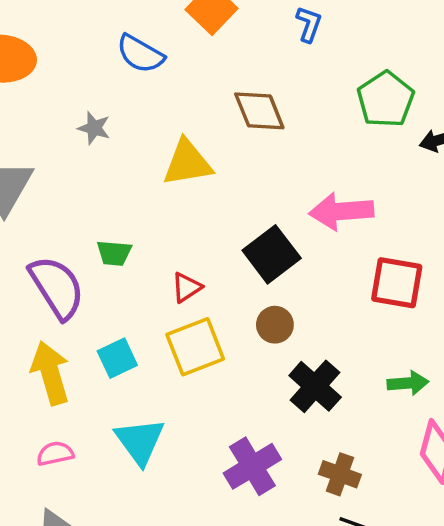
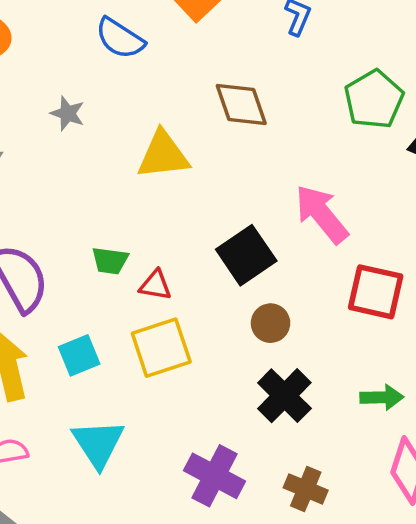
pink arrow: (341, 211) -> (322, 214), turned 52
green trapezoid: (114, 253) -> (110, 261), moved
red triangle: (186, 287) -> (155, 285), turned 40
brown circle: (275, 325) -> (271, 323), moved
purple cross: (252, 466) -> (215, 476), turned -34

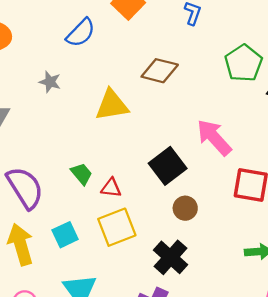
blue semicircle: (120, 38) -> (81, 33), turned -76
brown diamond: (241, 105) -> (160, 71), turned -54
green trapezoid: (110, 261) -> (82, 174), turned -135
black cross: (284, 396) -> (170, 257), moved

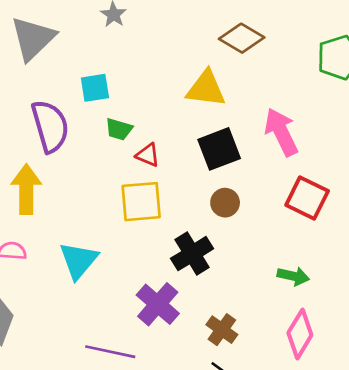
yellow triangle: (112, 105) -> (206, 89), moved
green trapezoid: (82, 174) -> (119, 129), turned 130
cyan square: (65, 235) -> (95, 88), moved

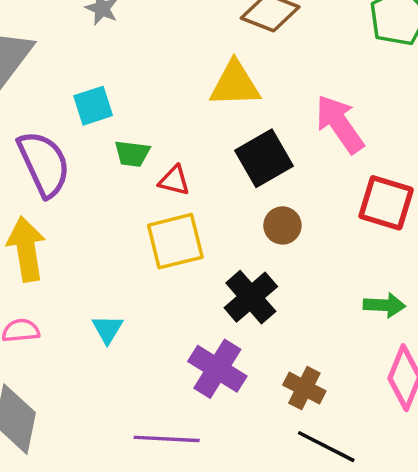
cyan triangle: (79, 260) -> (107, 329), size x0.6

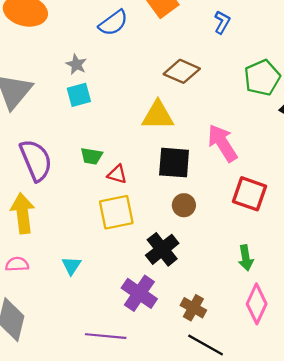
cyan square: (93, 106) -> (79, 95), moved
black square: (264, 158) -> (174, 163), turned 32
green arrow: (384, 305) -> (246, 258), turned 75

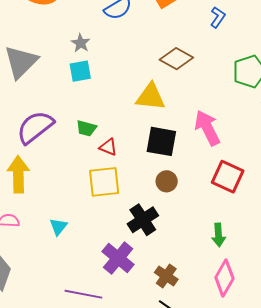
purple semicircle: (36, 160) -> (35, 127), turned -111

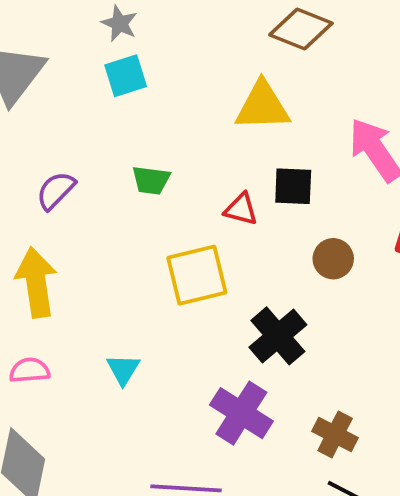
purple semicircle: (35, 127) -> (56, 191), size x0.6
black square: (161, 141) -> (293, 186), size x0.7
red triangle: (108, 147) -> (241, 209), moved
brown circle: (167, 181) -> (333, 259), moved

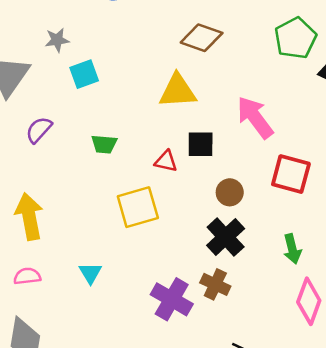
gray star: (119, 23) -> (57, 40), moved, turned -30
purple semicircle: (56, 191) -> (39, 130), moved
black cross: (278, 336) -> (226, 237), moved
brown cross: (335, 434) -> (215, 284), moved

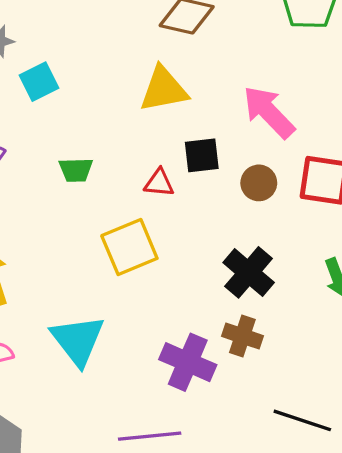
brown circle: (230, 192) -> (259, 183), moved
cyan triangle: (90, 273) -> (78, 340), size x1.8

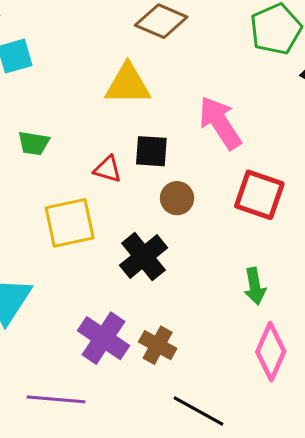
brown circle: (259, 183) -> (177, 198), moved
black cross: (249, 272) -> (144, 257), moved
brown cross: (242, 336) -> (158, 345), moved

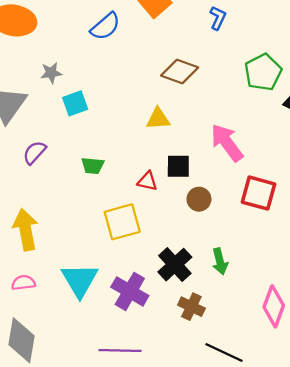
yellow triangle: (128, 84) -> (158, 119), size x0.7
black cross: (144, 257) -> (175, 265), moved
green arrow: (255, 286) -> (220, 261), moved
purple cross: (103, 338) -> (130, 291), moved

